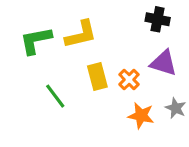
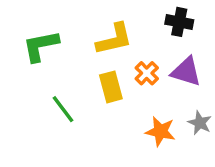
yellow L-shape: (81, 34) -> (114, 39), moved
orange cross: (129, 80) -> (147, 73), moved

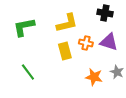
orange cross: (147, 73) -> (86, 43), turned -32
green line: (63, 109) -> (28, 72), moved

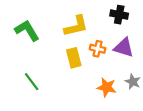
green L-shape: (24, 27) -> (27, 31), turned 70

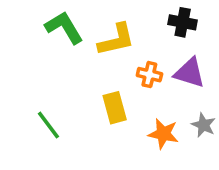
green L-shape: (27, 31) -> (64, 28), moved
yellow rectangle: (74, 58) -> (115, 108), moved

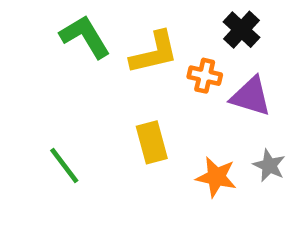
black cross: (183, 22) -> (242, 30), turned 32
orange cross: (149, 75) -> (205, 76), moved

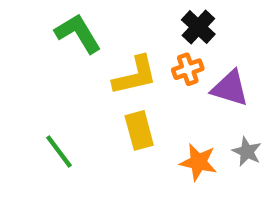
black cross: (242, 30) -> (198, 27), moved
yellow L-shape: (154, 53) -> (135, 76), moved
orange cross: (205, 76) -> (188, 69), turned -32

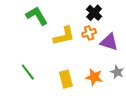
yellow rectangle: (139, 130) -> (66, 79), moved

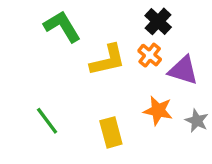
orange cross: (89, 33) -> (150, 55), turned -32
orange star: (94, 77) -> (158, 111), moved

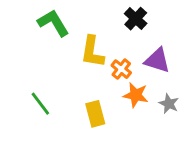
orange cross: (150, 55) -> (121, 69), moved
yellow L-shape: (108, 60) -> (92, 52), turned 112

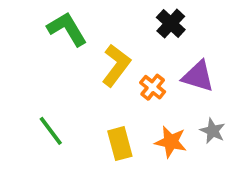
yellow L-shape: (92, 52) -> (116, 65), turned -152
orange star: (136, 95) -> (171, 142), moved

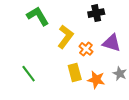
black cross: (171, 24) -> (96, 13), turned 35
yellow rectangle: (120, 144) -> (75, 73), moved

